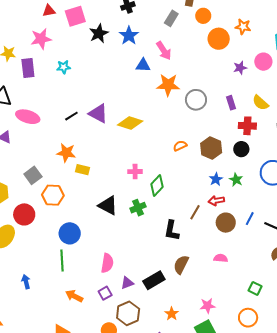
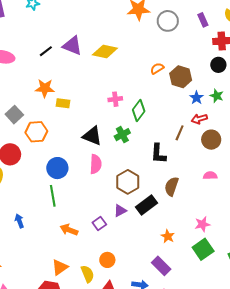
brown hexagon: (211, 148) -> (181, 77), moved
pink semicircle: (107, 263) -> (96, 164), moved
brown hexagon: (128, 313) -> (128, 182), moved

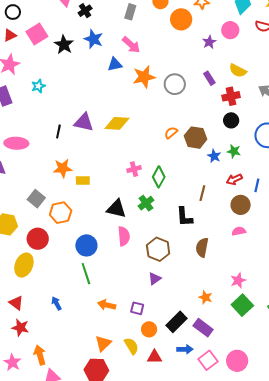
black line: (46, 51) -> (58, 131), turned -32
red arrow: (199, 119) -> (234, 179), moved
brown circle: (211, 140) -> (241, 205), moved
black rectangle: (146, 205) -> (176, 322), moved
purple square: (99, 223) -> (137, 308), moved, turned -32

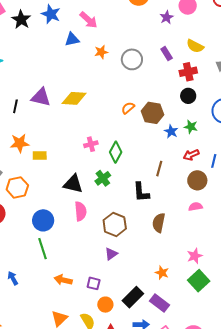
orange star: (144, 77) -> (101, 52), size x0.6

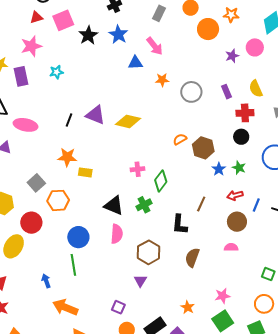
yellow semicircle: (195, 46) -> (256, 89), turned 30
purple triangle: (111, 254) -> (140, 281), turned -32
blue arrow: (13, 278) -> (46, 281), moved
orange arrow: (63, 280) -> (65, 307), moved, size x1.4

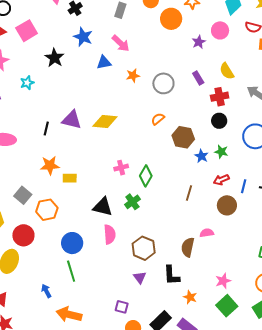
black star: (88, 35) -> (54, 58), moved
orange semicircle: (180, 139) -> (158, 119), moved
black L-shape: (180, 224) -> (172, 275), moved
pink semicircle: (231, 247) -> (207, 233), moved

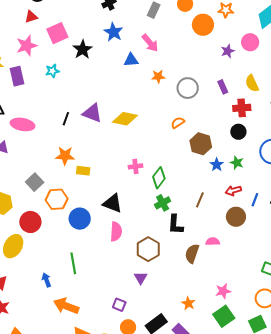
pink square: (27, 31) -> (57, 33), moved
green cross: (132, 202) -> (163, 203), moved
blue circle: (72, 243) -> (80, 219), moved
black L-shape: (172, 275) -> (175, 225), moved

